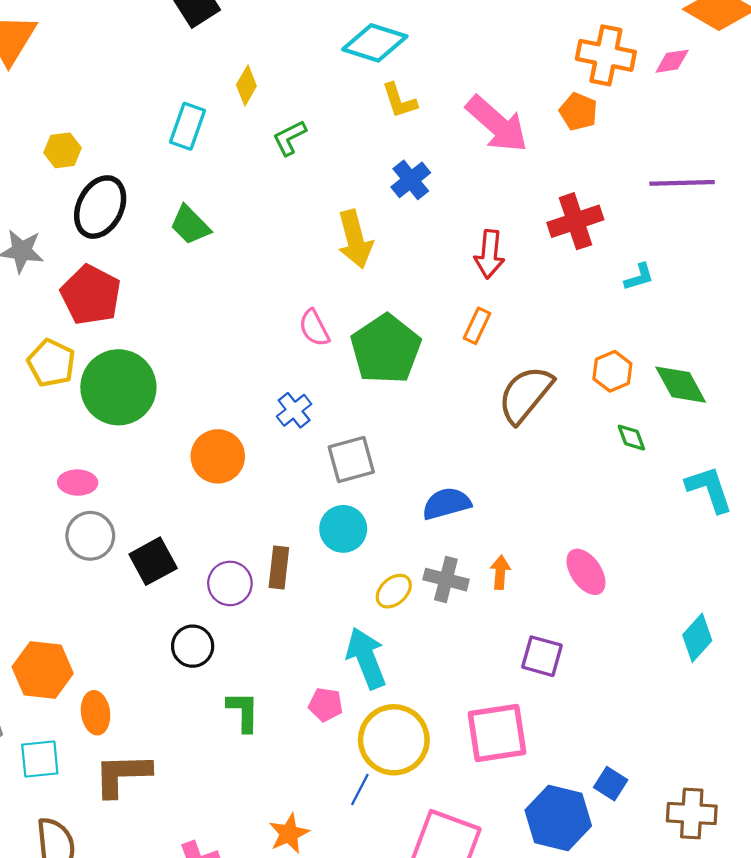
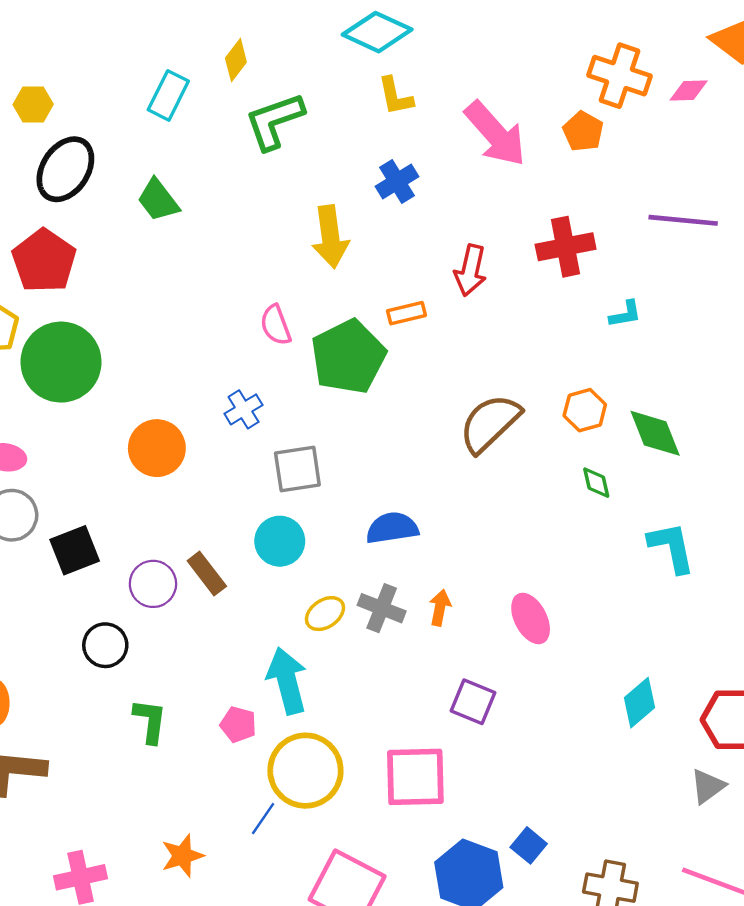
green L-shape: (289, 138) -> (274, 121), size x1.6
orange rectangle: (477, 326) -> (406, 313), moved, turned 44
brown rectangle: (279, 568) -> (207, 574), turned -51

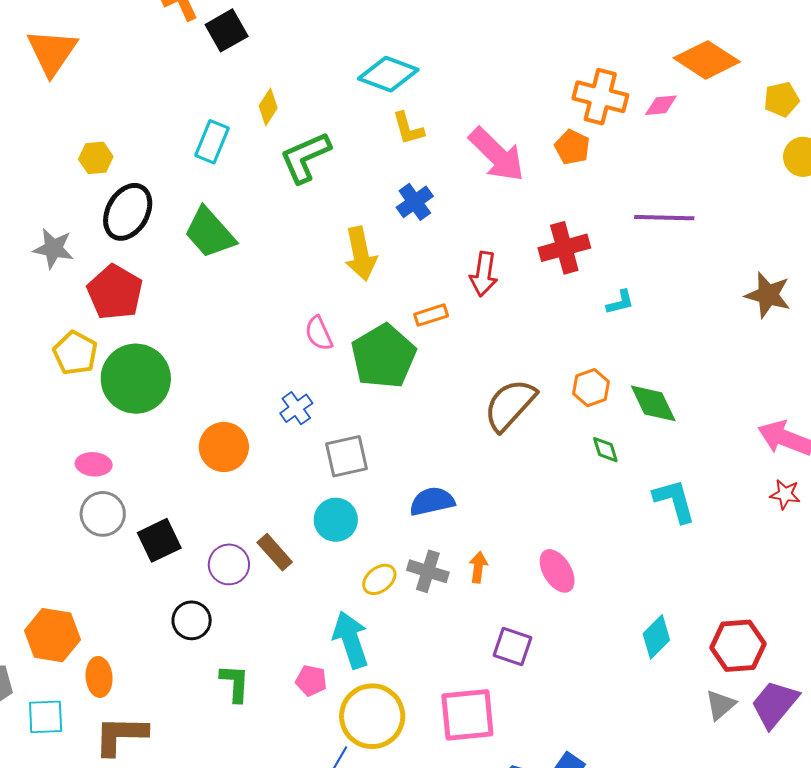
green trapezoid: (158, 200) -> (210, 233), size x1.4

